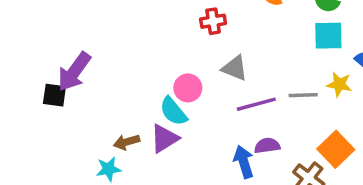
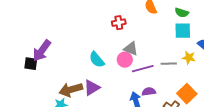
pink circle: (188, 88) -> (125, 60), moved
cyan semicircle: (173, 111) -> (97, 60), moved
brown arrow: (127, 142) -> (71, 90), size x1.6

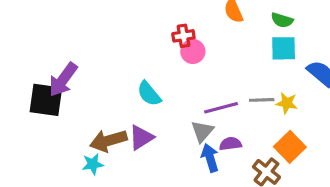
gray triangle: (131, 49) -> (202, 131), moved, turned 49
yellow star: (189, 58) -> (287, 103), moved
pink circle: (125, 60) -> (193, 51), moved
black square: (31, 64) -> (46, 100), size x1.6

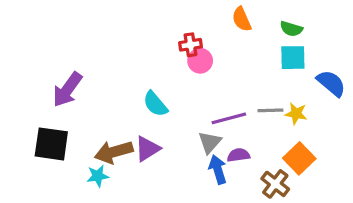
black square: (46, 100) -> (51, 144), moved

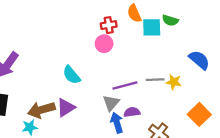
red cross: (190, 45) -> (109, 25), moved
cyan square: (293, 58) -> (152, 27), moved
orange square: (299, 158) -> (199, 114), moved

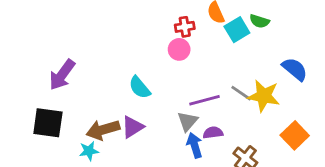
cyan square: (152, 27) -> (237, 30), turned -30
gray line: (155, 80) -> (241, 93), turned 36
yellow star: (174, 82) -> (264, 96), size x1.6

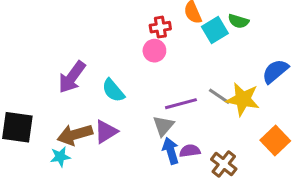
blue semicircle: (295, 69) -> (275, 71), turned -80
purple arrow: (62, 75) -> (72, 77), moved
purple semicircle: (213, 133) -> (190, 151), moved

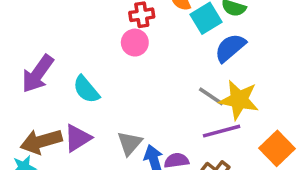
blue semicircle: (275, 71) -> (230, 48), moved
purple line: (181, 104) -> (222, 131), moved
gray triangle: (163, 126) -> (130, 143), moved

